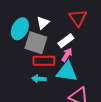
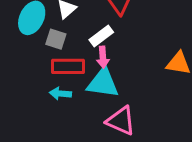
gray square: (36, 43) -> (56, 39), size x0.6
pink arrow: (67, 55) -> (103, 57), turned 144

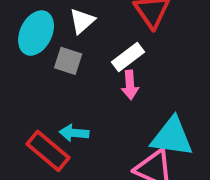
red rectangle: (68, 66) -> (48, 151), moved, turned 40
cyan triangle: (103, 83) -> (172, 137), moved

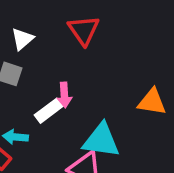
white rectangle: (128, 57) -> (49, 111), moved

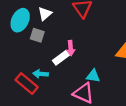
cyan triangle: (101, 140) -> (93, 76), size x0.6

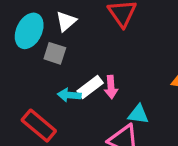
pink arrow: (71, 48) -> (111, 87), moved
cyan arrow: (41, 74) -> (69, 95), moved

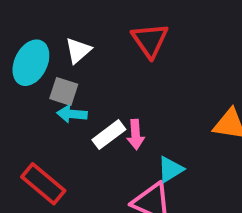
cyan arrow: (69, 95) -> (72, 114), moved
cyan triangle: (138, 114) -> (170, 169), turned -40

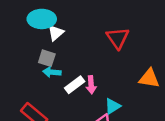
red triangle: (150, 40) -> (118, 38), moved
cyan ellipse: (31, 63) -> (42, 19), moved, turned 64

